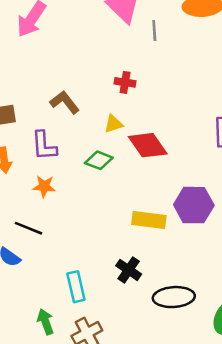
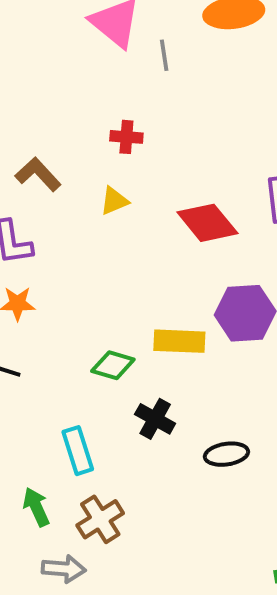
red diamond: (148, 145) -> (207, 223), moved
green diamond: (99, 160) -> (113, 365), moved
black ellipse: (174, 297) -> (226, 454), size x0.7

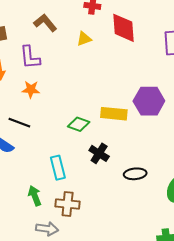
red diamond: (207, 223) -> (123, 28), moved, turned 32
brown cross: (100, 519) -> (68, 204), turned 35

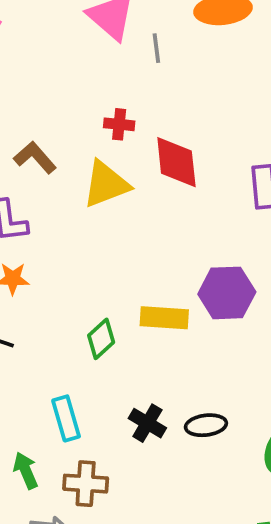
yellow triangle: (84, 39) -> (106, 184), size x1.8
green diamond: (79, 124) -> (101, 339), turned -60
black cross: (99, 153) -> (147, 423), moved

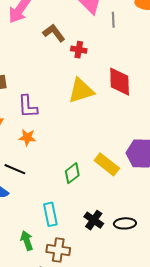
red cross: (119, 124) -> (79, 50), moved
brown L-shape: (35, 157) -> (54, 33), moved
yellow rectangle: (164, 318) -> (107, 164), turned 30

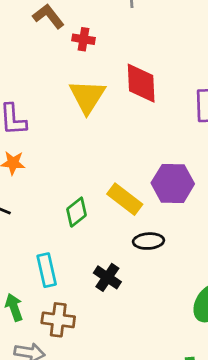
yellow triangle: (81, 91) -> (87, 96), turned -40
black ellipse: (125, 223) -> (148, 241), moved

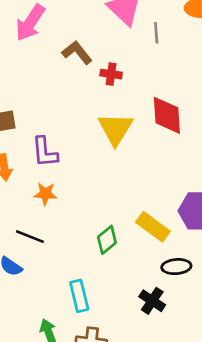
black cross: (107, 277) -> (152, 301), moved

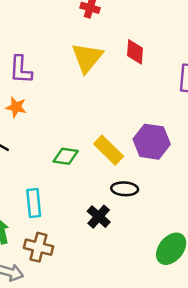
red diamond: (167, 115) -> (135, 52), size x0.7
green diamond: (107, 240) -> (66, 156), turned 40

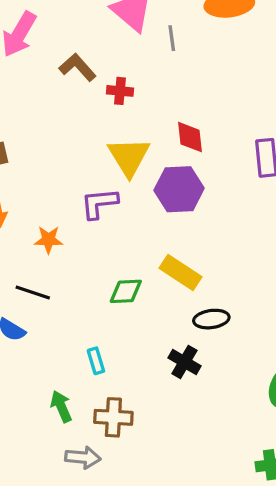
purple L-shape: (21, 70) -> (99, 203), moved, turned 92
purple hexagon: (152, 142) -> (179, 189), moved
cyan rectangle: (34, 203) -> (96, 361), size x0.7

